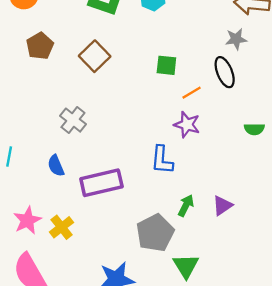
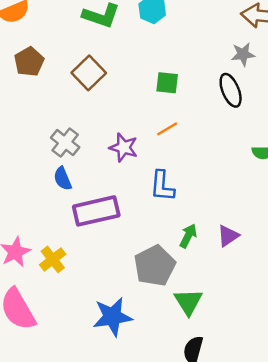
orange line: (192, 93) -> (167, 129), moved
purple star: (187, 125) -> (124, 148), moved
blue semicircle: (56, 166) -> (63, 179), moved

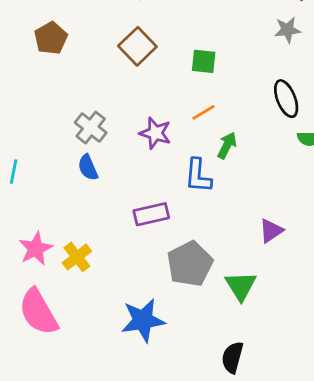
brown square: (89, 73) -> (137, 46), moved
black ellipse: (231, 90) -> (286, 99), moved
purple rectangle: (96, 211) -> (151, 214), moved, size x0.7
green arrow: (188, 236) -> (227, 145), moved
green triangle: (188, 302) -> (241, 286), moved

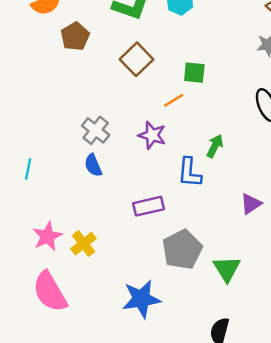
brown pentagon: (51, 38) -> (75, 36), moved
orange line: (204, 112) -> (174, 100), moved
purple triangle: (271, 231) -> (251, 204), moved

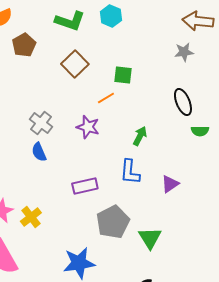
blue L-shape: (189, 172) -> (130, 172), moved

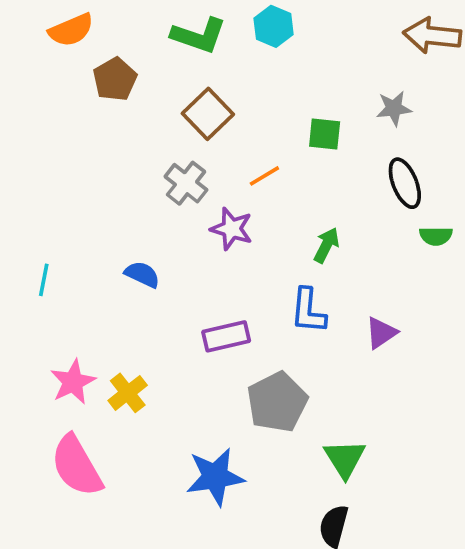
gray star: (184, 52) -> (394, 108), moved
green square: (123, 75) -> (325, 134), moved
gray cross: (41, 123) -> (186, 183), moved
blue semicircle: (39, 152) -> (142, 274), turned 138
green triangle: (150, 238) -> (345, 459), moved

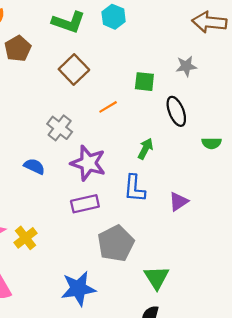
gray cross: (186, 183) -> (60, 128), moved
black ellipse: (405, 183) -> (176, 111), moved
purple star: (232, 229) -> (88, 163), moved, size x1.4

